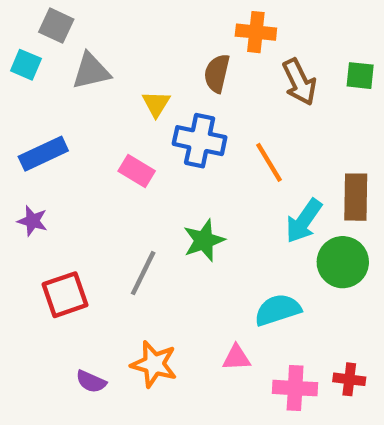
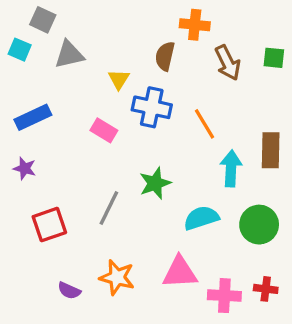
cyan arrow: (304, 221) -> (231, 168), turned 148
green circle: (343, 262) -> (259, 225), moved
cyan semicircle: (278, 310) -> (201, 218), moved
pink triangle: (236, 358) -> (180, 272), size x1.6

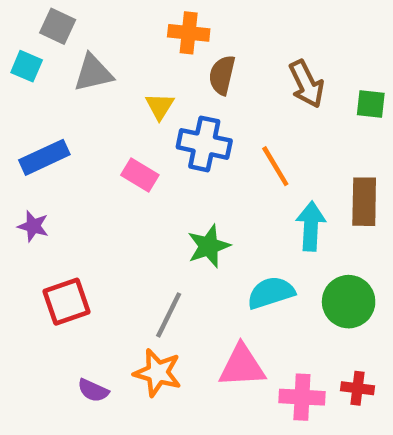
orange cross: (195, 25) -> (189, 33), moved
green square: (274, 58) -> (371, 104), moved
gray line: (109, 208) -> (169, 315), moved

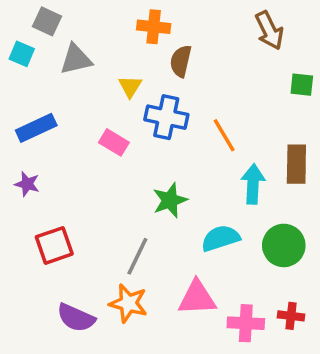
brown arrow: (306, 84) -> (269, 30), moved
purple semicircle: (93, 390) -> (76, 318), size x1.5

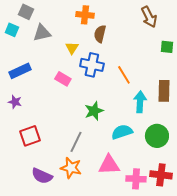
red cross: (291, 316) -> (161, 175), size x1.5

